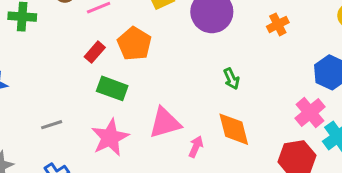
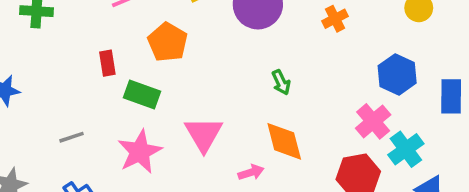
red rectangle: (95, 52) -> (107, 63), moved, turned -50
pink triangle: (165, 123) -> (204, 134), turned -44
pink arrow: (196, 147) -> (251, 172), moved, turned 50

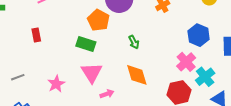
orange pentagon: (168, 42) -> (98, 20), moved
green rectangle: (142, 95) -> (86, 44), moved
pink star: (140, 152) -> (56, 84), size x0.7
pink arrow: (251, 172) -> (107, 94), moved

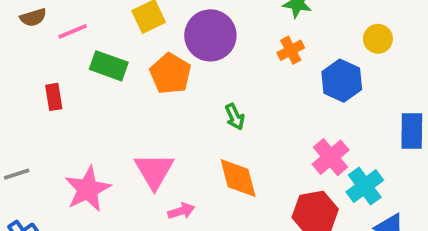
blue hexagon: (199, 35) -> (342, 81), moved
green rectangle: (86, 44) -> (109, 66), moved
pink star: (56, 84) -> (88, 189), size x1.4

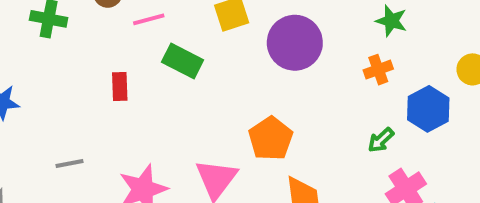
orange pentagon: (170, 74) -> (271, 138), moved
green arrow: (235, 117) -> (381, 140), moved, turned 65

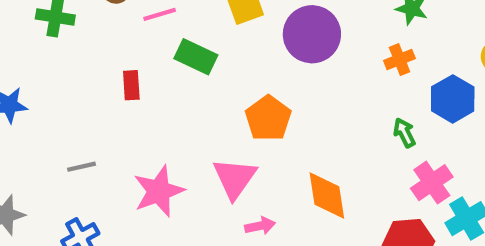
orange pentagon: (271, 138) -> (268, 118), moved
green arrow: (381, 140) -> (404, 133), turned 108

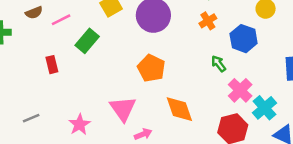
green rectangle: (196, 57) -> (87, 41), turned -65
orange pentagon: (268, 118) -> (151, 68), moved
pink star: (159, 191) -> (79, 124), size x0.7

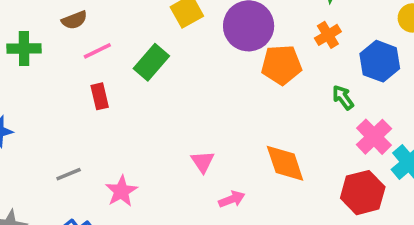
pink line: (61, 20) -> (97, 51), moved
orange pentagon: (151, 68) -> (281, 65), moved, turned -30
pink triangle: (123, 109) -> (203, 162), size x0.6
pink star: (79, 124) -> (121, 191), moved

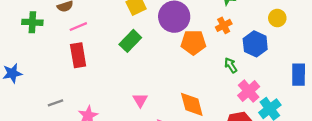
green rectangle: (151, 62) -> (130, 41), moved
red rectangle: (100, 96) -> (78, 55), size x1.5

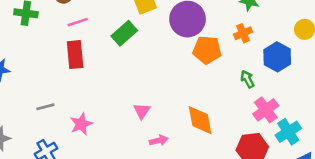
green rectangle: (130, 41) -> (124, 33), moved

